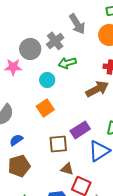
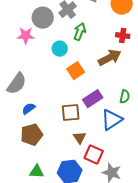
green arrow: (67, 63) -> (80, 32), turned 126
orange square: (45, 108) -> (76, 71), moved
brown triangle: (67, 169) -> (80, 138), turned 40

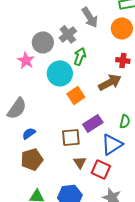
pink star: (26, 36) -> (26, 60), turned 30
cyan circle: (60, 49) -> (60, 73), size x1.6
red square: (94, 155) -> (101, 169), moved

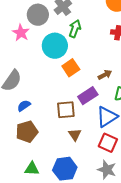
brown arrow: (110, 82) -> (105, 75), moved, size x0.6
red square: (101, 169) -> (108, 143), moved

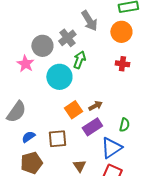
orange square: (71, 68) -> (73, 110), moved
brown arrow: (105, 75) -> (95, 106), moved
brown square: (66, 110) -> (57, 139), moved

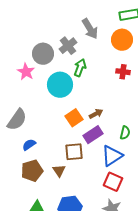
brown square: (57, 139) -> (74, 152), moved
brown triangle: (79, 166) -> (59, 171), moved

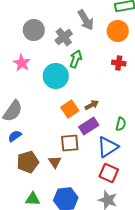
gray circle: (43, 54) -> (34, 30), moved
blue semicircle: (29, 145) -> (15, 136), moved

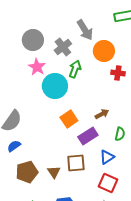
orange circle: (118, 31) -> (104, 51), moved
pink star: (22, 63) -> (37, 67), moved
brown arrow: (92, 105) -> (102, 114), moved
brown square: (70, 143) -> (76, 163), moved
blue triangle: (108, 147) -> (107, 157), size x0.7

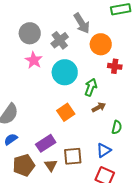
green arrow: (75, 69) -> (91, 87), moved
cyan circle: (55, 86) -> (65, 72), moved
purple rectangle: (88, 136) -> (46, 143), moved

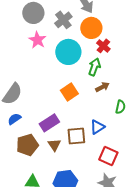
orange circle: (101, 44) -> (91, 28), moved
red cross: (115, 66) -> (103, 46), moved, turned 32
blue triangle: (104, 150) -> (97, 127), moved

